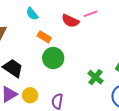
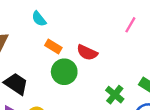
pink line: (90, 14) -> (130, 25), moved, turned -40
red semicircle: (70, 21) -> (87, 52), moved

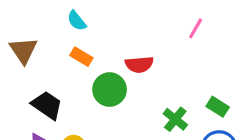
orange rectangle: (53, 46) -> (81, 57), moved
red semicircle: (87, 52) -> (139, 64), turned -30

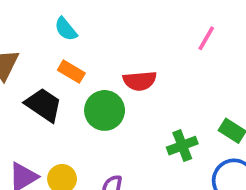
black trapezoid: (47, 105) -> (44, 105), moved
green cross: (175, 119) -> (182, 146), turned 30

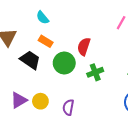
red semicircle: (140, 81) -> (84, 46), turned 114
green cross: (182, 146) -> (95, 72), moved

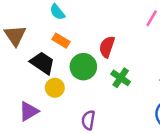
green cross: (95, 72) -> (121, 78), turned -35
yellow circle: (40, 101) -> (55, 88), moved

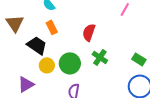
orange rectangle: (61, 41) -> (52, 27), turned 32
green circle: (83, 67) -> (70, 63), moved

